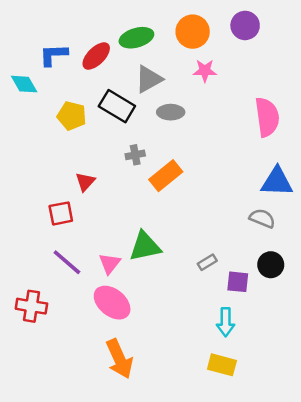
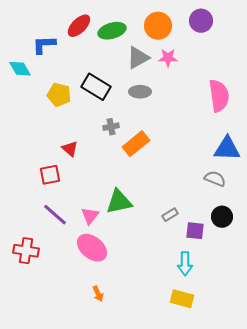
red ellipse: (96, 56) -> (79, 26), moved
gray triangle: (149, 79) -> (138, 58), moved
red triangle: (85, 182) -> (70, 149), turned -30
orange arrow: (119, 359) -> (98, 294), size x0.5

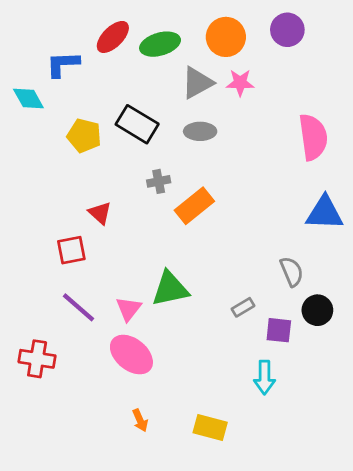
gray semicircle: (215, 179) -> (292, 272), moved, turned 45
yellow rectangle: (182, 299) -> (210, 427), moved

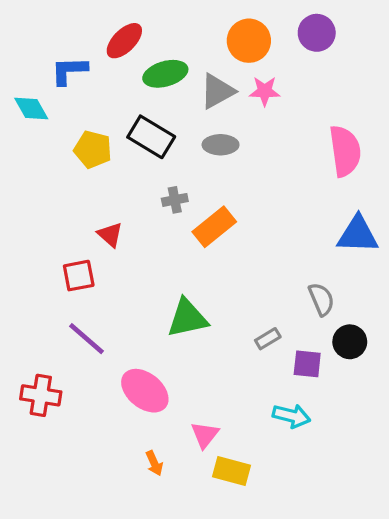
green ellipse: (160, 44) -> (165, 74), moved
pink triangle: (129, 309) -> (205, 435), moved
cyan arrow: (264, 377) -> (291, 416), turned -76

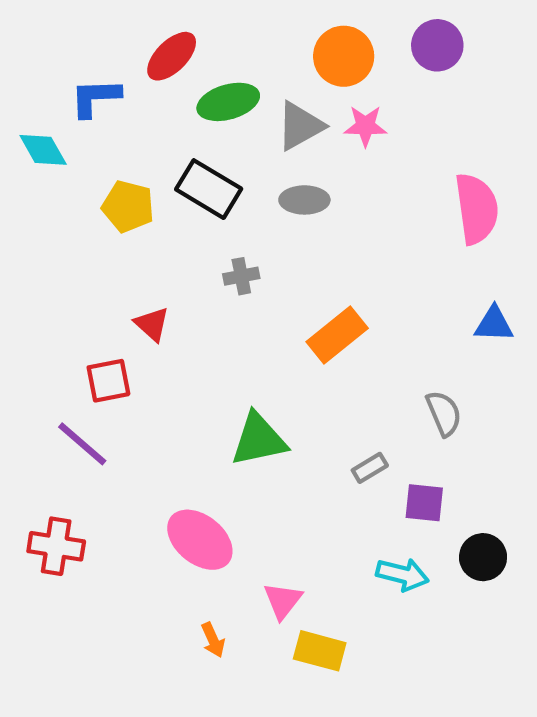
orange rectangle: (214, 227) -> (337, 335), moved
blue triangle: (358, 235) -> (494, 324), size x0.7
purple line: (87, 339) -> (82, 444), moved
black circle: (350, 342) -> (483, 557), moved

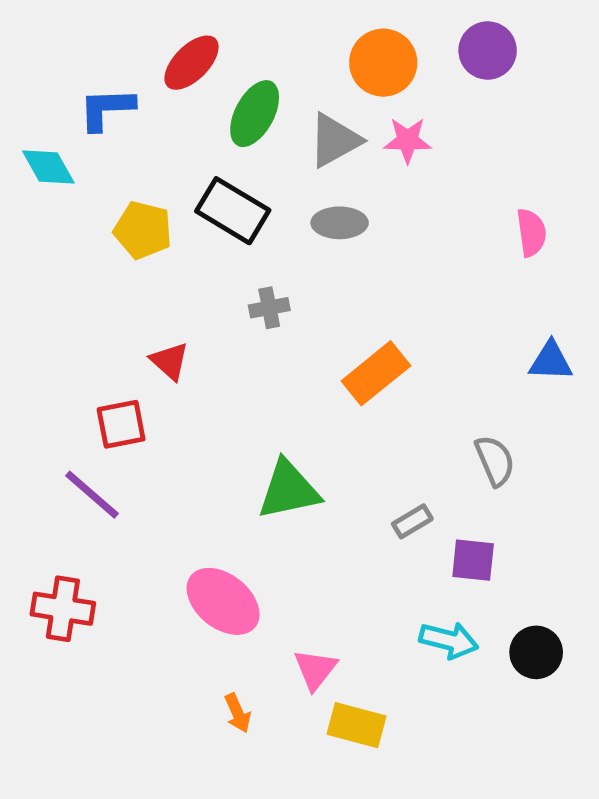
green ellipse: (228, 102) -> (255, 114), turned -46
pink semicircle: (476, 209) -> (531, 233), size x0.6
black circle: (483, 557) -> (536, 652), moved

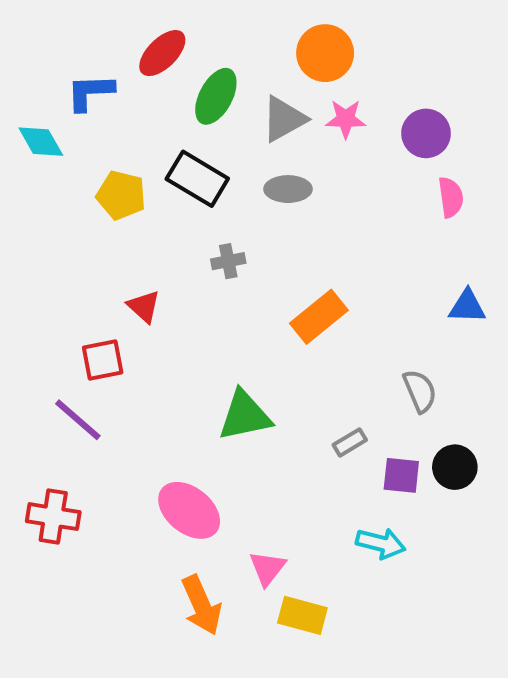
purple circle: (488, 50) -> (426, 133), moved
black circle: (536, 652) -> (455, 467), moved
orange arrow: (238, 713) -> (201, 605), size x1.8

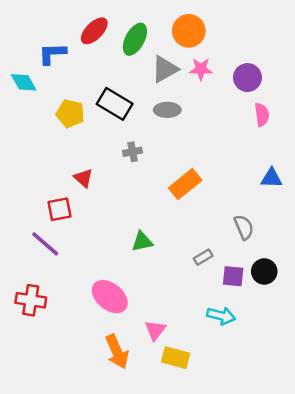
green ellipse: (216, 96) -> (135, 39), moved
green triangle: (245, 416) -> (142, 242), size x0.7

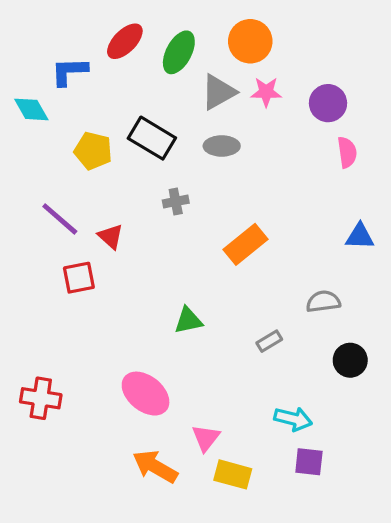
gray semicircle: (244, 227) -> (323, 301), turned -75
purple line: (45, 244) -> (60, 219), moved
purple square: (233, 276) -> (309, 462), moved
orange arrow: (117, 352) -> (155, 467), turned 144

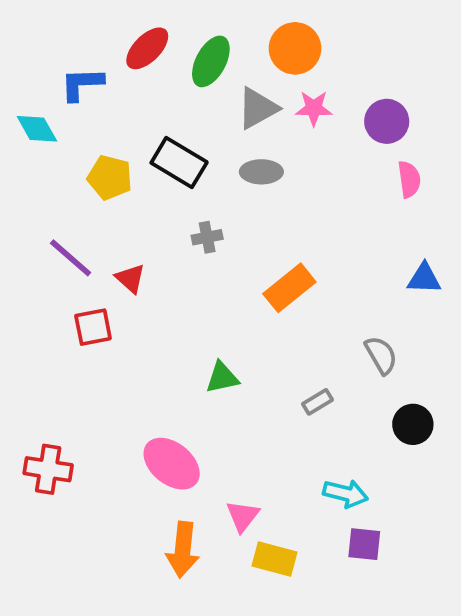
gray semicircle: (323, 301) -> (381, 355), turned 68
orange arrow: (155, 467) -> (183, 550), turned -114

